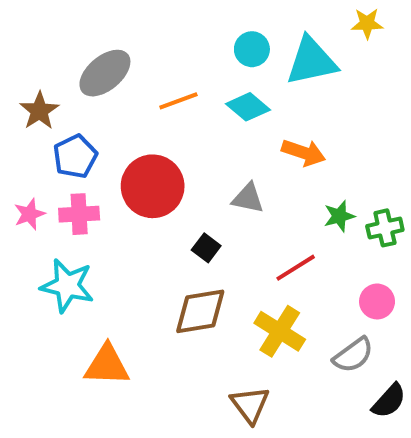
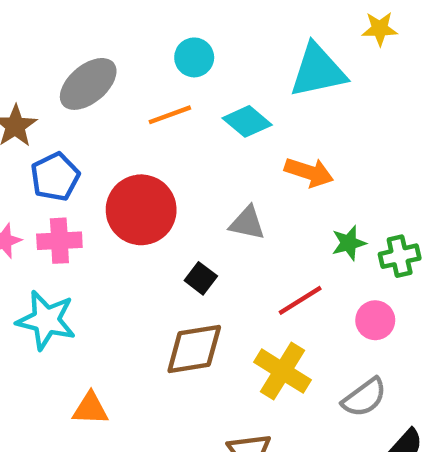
cyan circle: (252, 49) -> (194, 57), moved
pink circle: (377, 301) -> (375, 320), moved
orange triangle: (107, 365) -> (90, 409), size x0.7

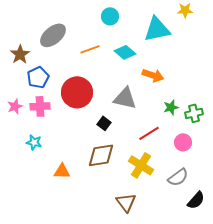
cyan circle: (194, 57) -> (110, 16), moved
gray triangle: (247, 223) -> (125, 98), size x1.4
cyan star: (46, 320) -> (34, 142), size x0.6
orange triangle: (90, 409) -> (62, 171), moved

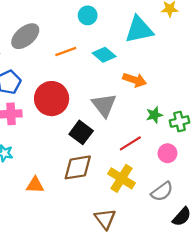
gray triangle: (125, 98) -> (104, 105), turned 40
black square: (104, 123) -> (81, 132), size x1.5

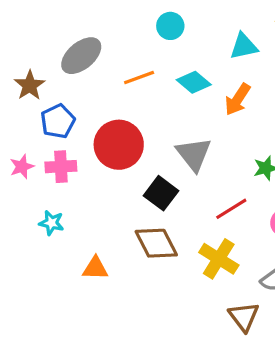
cyan triangle: (139, 30) -> (244, 46), size x0.7
orange arrow: (135, 80) -> (238, 99), moved, turned 105
brown diamond: (78, 167) -> (156, 243), turned 72
brown triangle: (105, 219) -> (244, 317), moved

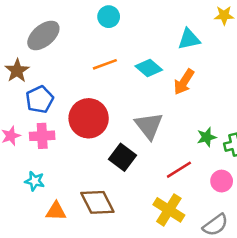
cyan circle: (170, 26) -> (109, 17), moved
gray ellipse: (81, 56) -> (43, 35), moved
brown diamond: (156, 243) -> (97, 202), moved
orange triangle: (95, 268) -> (56, 211), moved

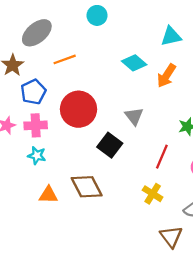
orange line: (105, 64) -> (65, 59), moved
gray triangle: (149, 126) -> (134, 116), size x0.7
red line: (179, 170) -> (162, 157), turned -35
cyan star: (35, 181) -> (37, 156), moved
yellow cross: (169, 210) -> (153, 194), size x0.7

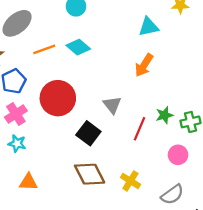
cyan diamond: (134, 63) -> (78, 47), moved
pink cross: (36, 125) -> (16, 114), turned -30
red line: (162, 157) -> (139, 129), moved
brown diamond: (87, 187) -> (90, 174), moved

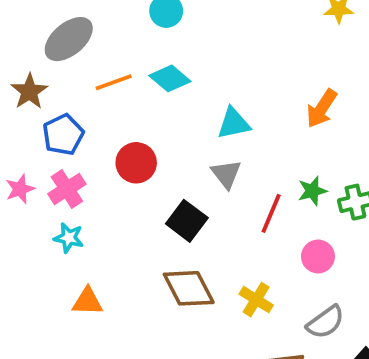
cyan triangle: (149, 27) -> (234, 123), moved
orange arrow: (144, 65) -> (322, 108), moved
red circle: (58, 98) -> (136, 163), size x0.7
pink circle: (178, 155) -> (318, 256), moved

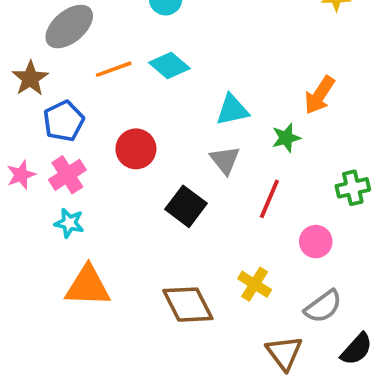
green star: (312, 191) -> (286, 138), moved
brown diamond: (189, 288) -> (188, 305), moved
orange triangle: (87, 301) -> (88, 286), size x1.5

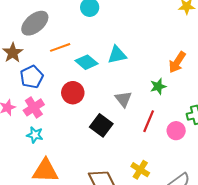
cyan diamond: (169, 65) -> (86, 62), moved
cyan triangle: (232, 110) -> (117, 55), moved
pink circle: (316, 242) -> (176, 131), moved

